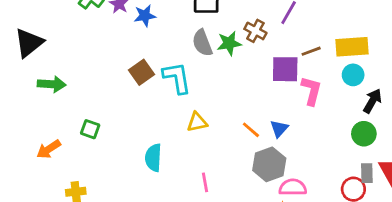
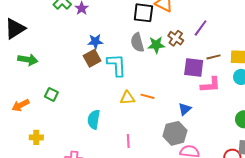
blue star: (145, 16) -> (95, 41), moved
pink L-shape: (311, 91) -> (210, 85), turned 65
orange line: (251, 130) -> (147, 96), moved, turned -32

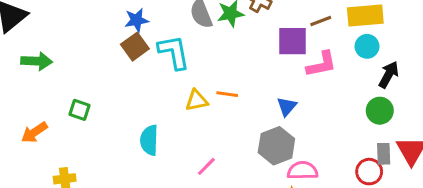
pink line: (128, 141) -> (206, 166), turned 56

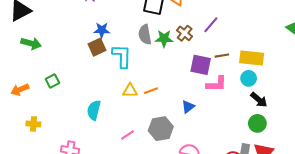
black arrow: (389, 75) -> (259, 100), turned 90
orange line: (227, 94) -> (151, 91), turned -40
green square: (80, 110) -> (52, 81), turned 32
green circle: (380, 111) -> (257, 123), moved
gray hexagon: (276, 146) -> (161, 129), moved

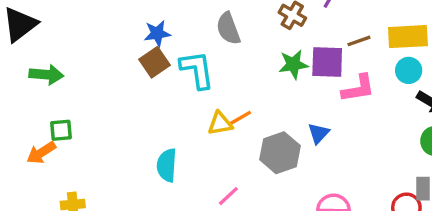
green star: (164, 38) -> (293, 64), moved
green square: (52, 81) -> (61, 130), moved, turned 32
orange line: (151, 91) -> (240, 118), moved
gray hexagon: (161, 129) -> (280, 153), moved

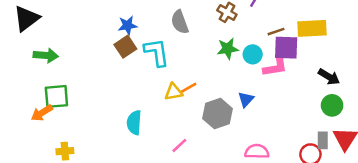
purple square: (327, 62) -> (286, 48), moved
cyan circle: (409, 70) -> (253, 54), moved
green square: (61, 130) -> (56, 96), size x1.5

